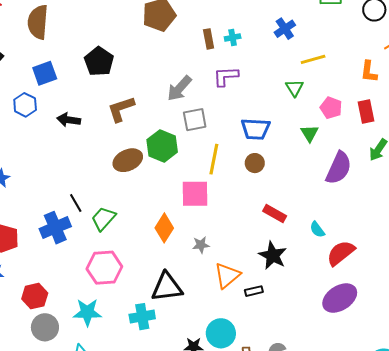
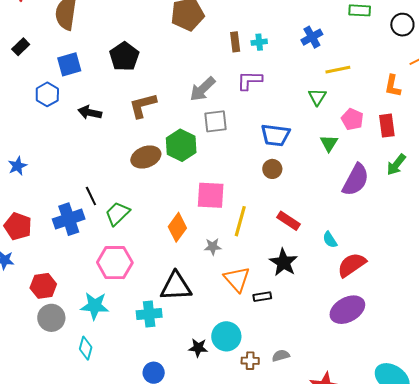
yellow line: (214, 159) -> (240, 221), moved
orange triangle: (227, 275) -> (237, 279), turned -36

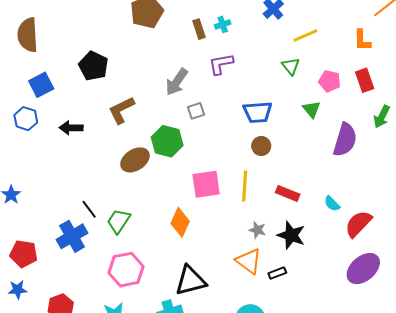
gray square: (216, 121) -> (196, 111), size x0.7
yellow line: (240, 221) -> (245, 186), moved
gray star: (213, 247) -> (257, 230), moved, turned 30

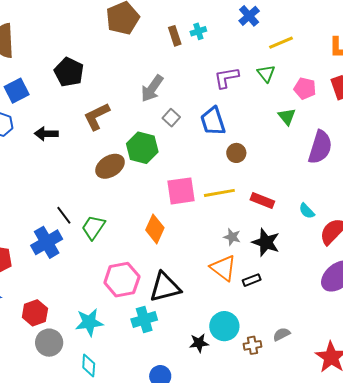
purple L-shape: (221, 64) -> (226, 78), moved
gray square: (196, 111) -> (171, 118), turned -30
blue trapezoid: (257, 112) -> (213, 121), moved, turned 76
yellow line: (245, 186) -> (219, 193), turned 76
pink hexagon: (126, 270) -> (122, 280), moved

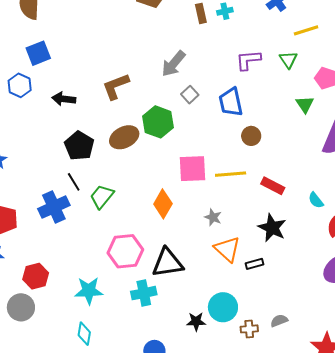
black pentagon: (69, 72) -> (79, 146), moved
gray star: (232, 237) -> (213, 217), moved
gray circle: (49, 343) -> (21, 307), moved

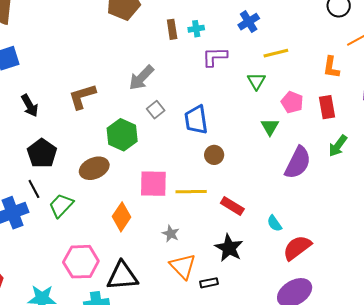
purple L-shape: (248, 60) -> (215, 57), moved
black arrow: (64, 99) -> (30, 106), turned -130
brown ellipse: (124, 137) -> (94, 168), moved

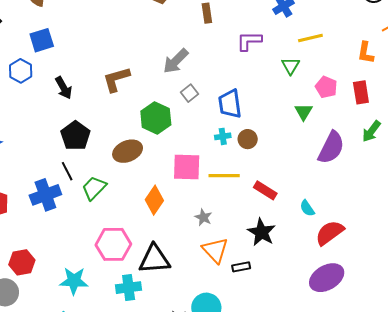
cyan cross: (196, 29) -> (223, 136), moved

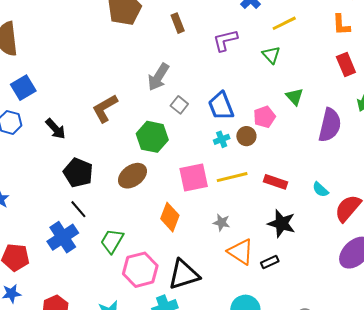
pink pentagon: (326, 87) -> (264, 117), moved, turned -30
green trapezoid: (94, 188) -> (112, 241), moved

